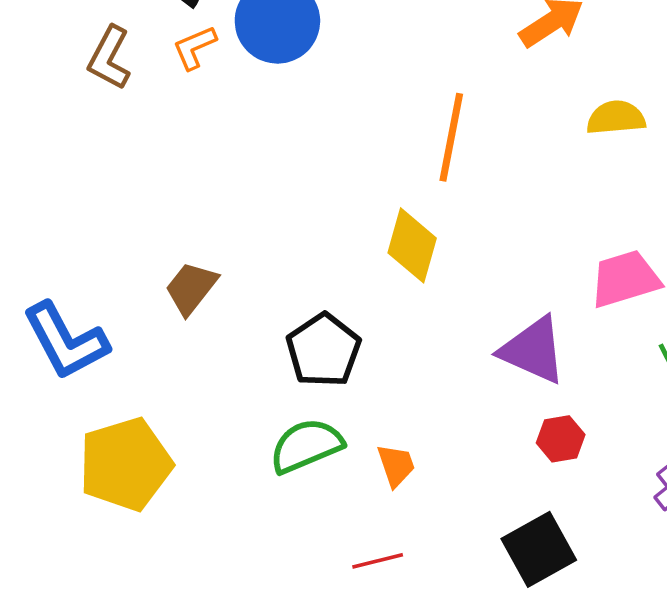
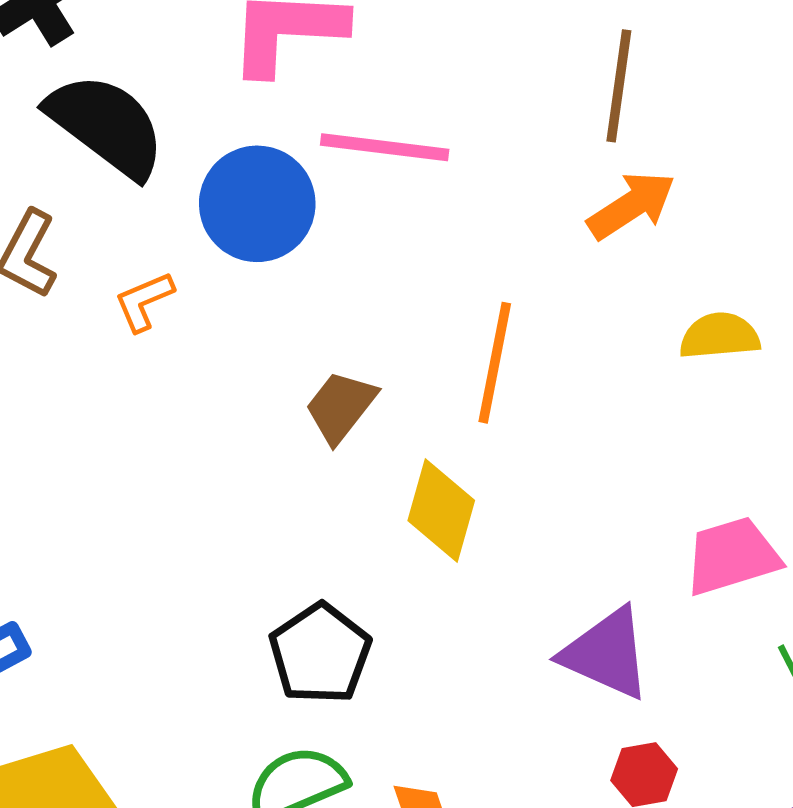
orange L-shape: (195, 47) -> (144, 301), moved
brown trapezoid: (191, 288) -> (341, 407), moved

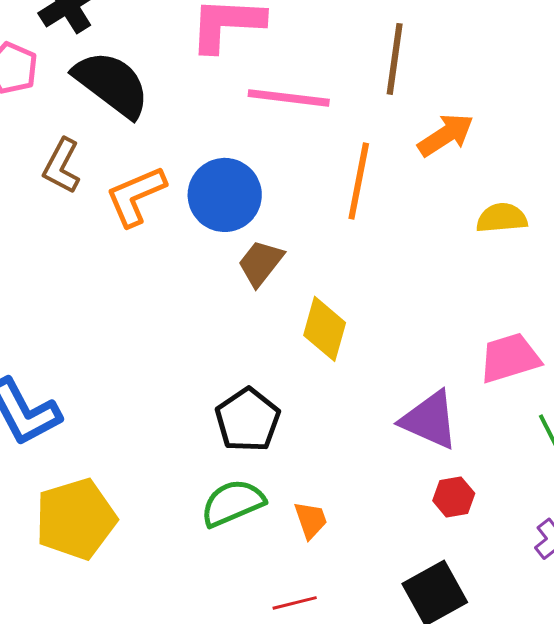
brown line: (619, 86) -> (395, 59), moved
blue circle: (257, 204) -> (225, 195), moved
orange L-shape: (144, 301) -> (136, 196), size x1.6
orange line: (495, 363) -> (359, 181), moved

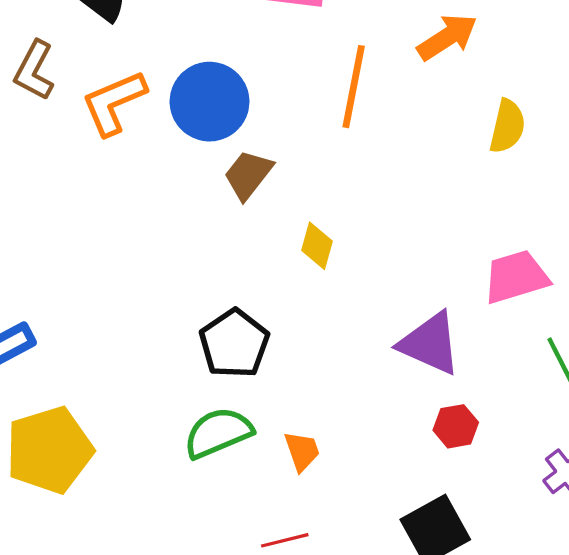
yellow semicircle: (502, 218) -> (507, 126), turned 108
yellow diamond: (325, 329) -> (317, 246), size x0.7

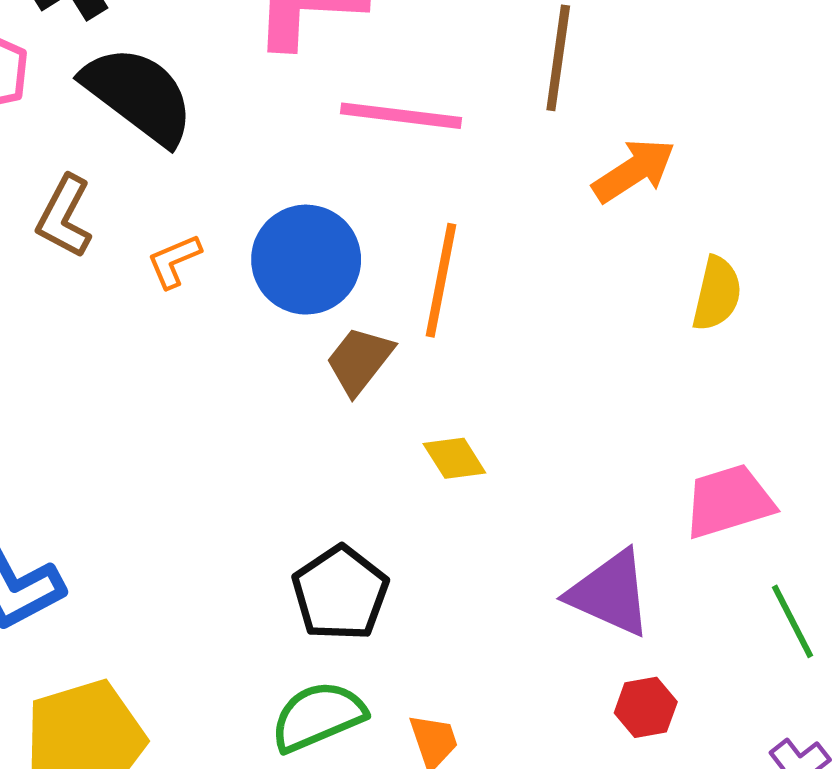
orange line: (354, 87) -> (441, 280), moved
orange L-shape: (114, 103) -> (174, 261), size x0.6
yellow diamond: (317, 246) -> (454, 458), turned -48

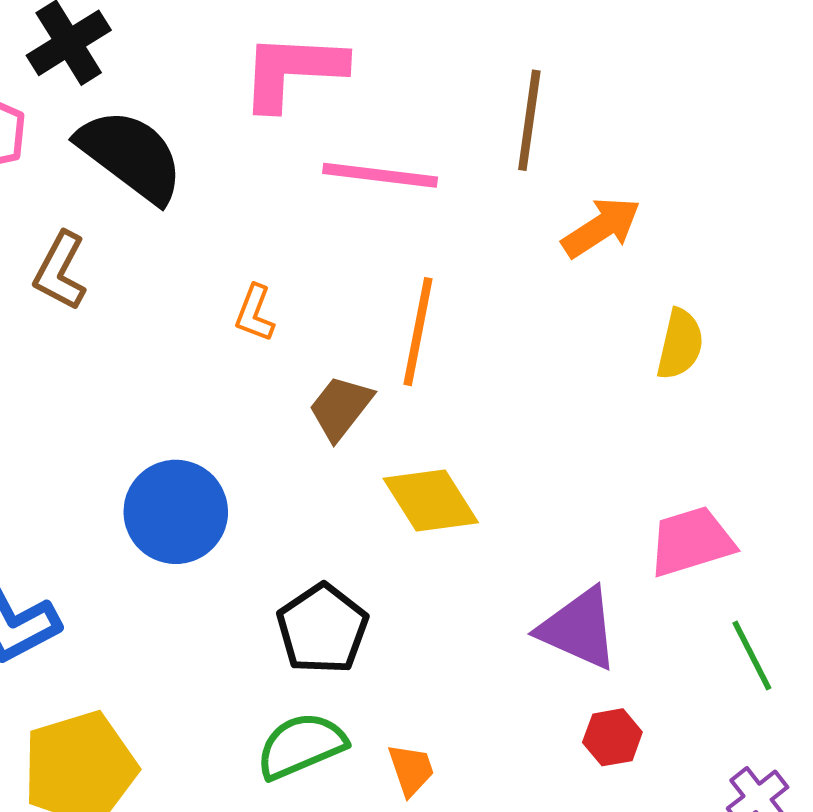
blue circle: (306, 260) -> (176, 512), moved
orange L-shape: (174, 261) -> (255, 313), moved, turned -46
yellow diamond: (454, 458) -> (431, 501), size x1.6

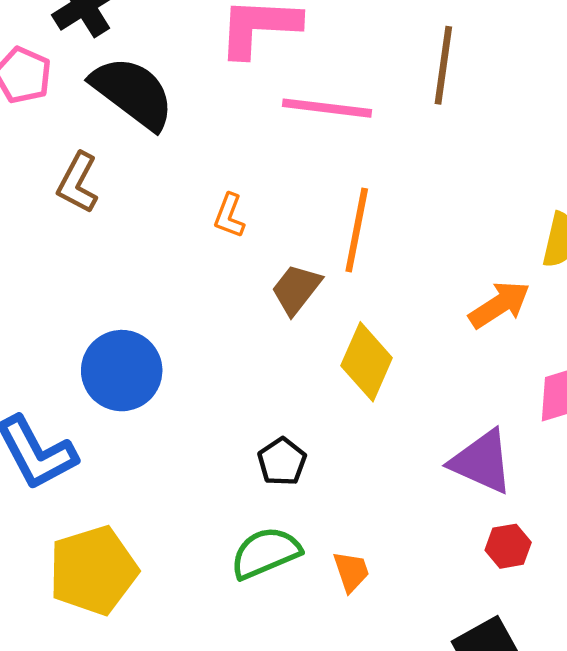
orange arrow: (601, 227) -> (499, 305), moved
yellow diamond: (431, 501) -> (367, 362), turned 56
blue circle: (176, 512) -> (122, 371), moved
black pentagon: (322, 629) -> (282, 462), size x0.7

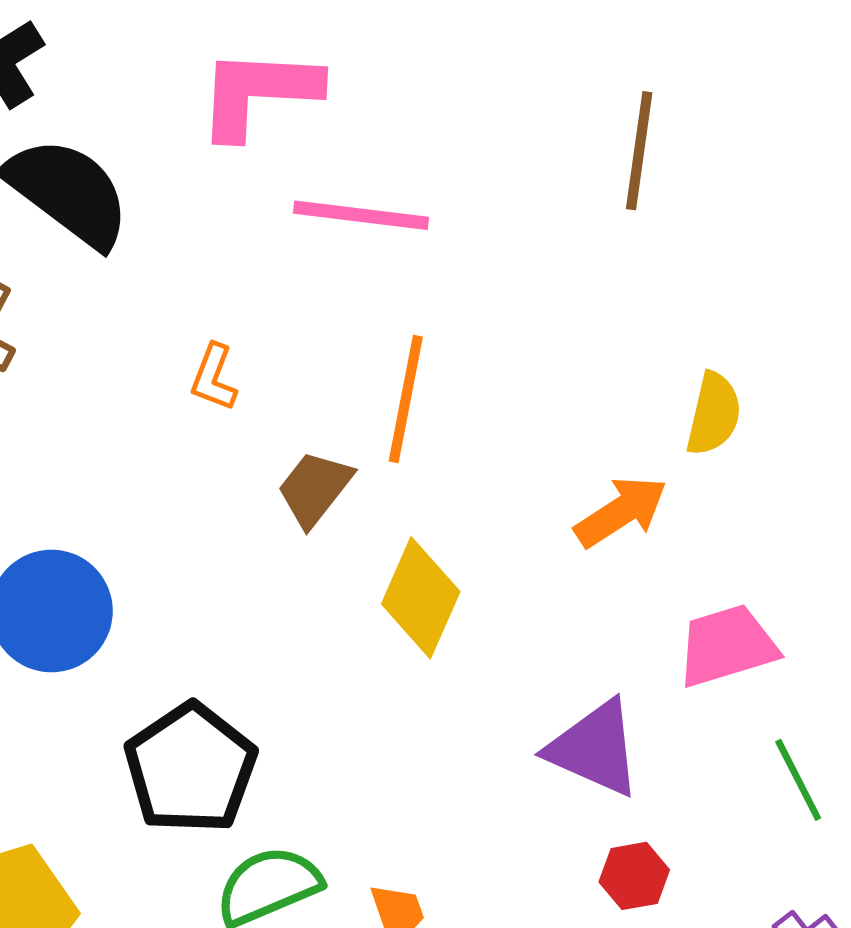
brown line: (443, 65) -> (639, 151), moved
black pentagon: (282, 462) -> (190, 768), moved, size x1.8

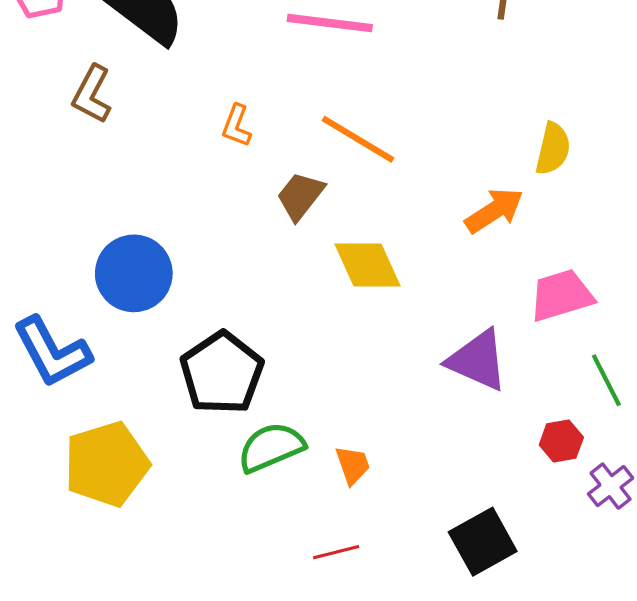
orange line: (406, 399) -> (358, 139), turned -70
yellow diamond: (421, 598) -> (367, 265), turned -48
red hexagon: (634, 876) -> (561, 441), moved

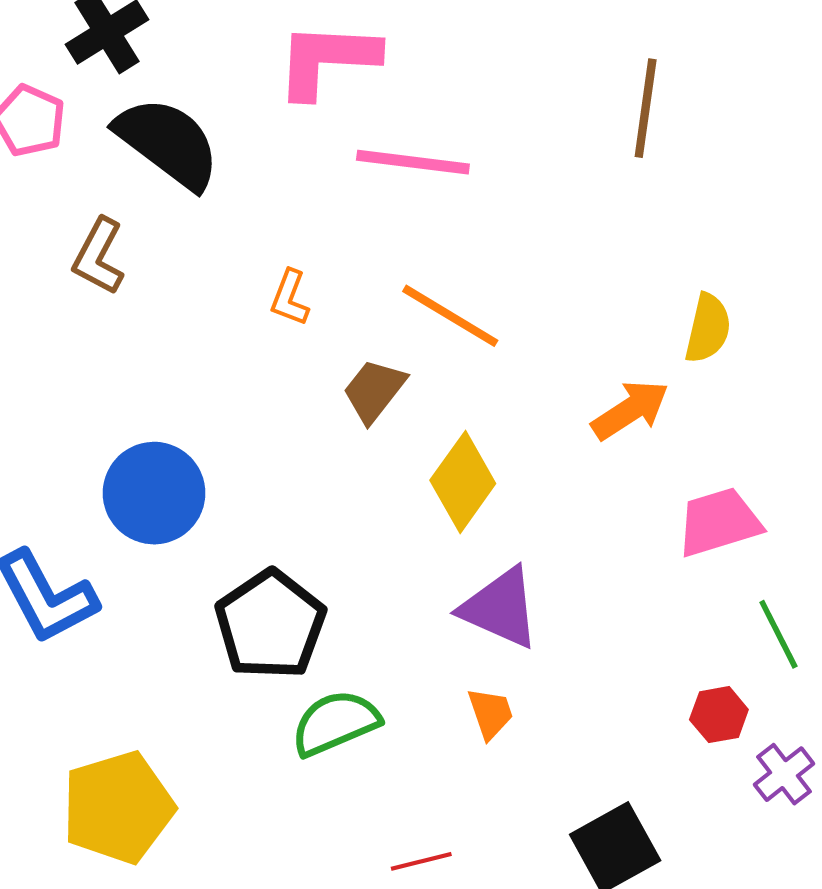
yellow diamond: (367, 265) -> (463, 482), turned 60
purple triangle: (477, 360) -> (500, 608), moved
yellow pentagon: (107, 464) -> (118, 807), moved
orange trapezoid: (353, 465) -> (490, 713), moved

